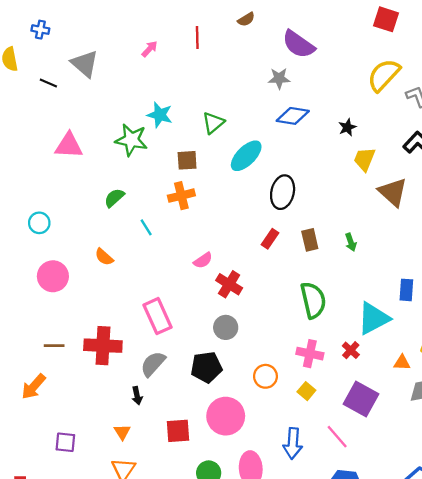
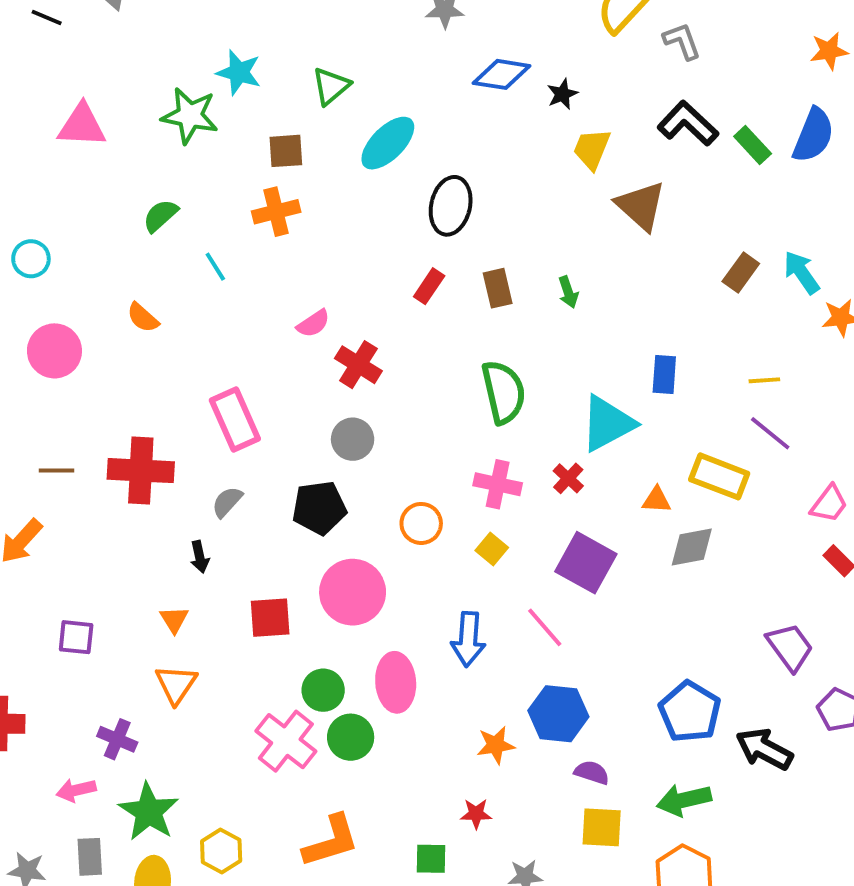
blue diamond: (293, 116) -> (502, 74), moved
gray semicircle: (153, 364) -> (227, 502), size x0.7

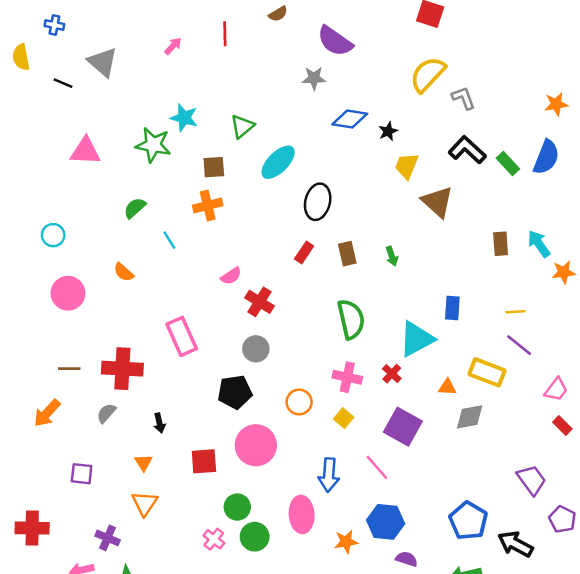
brown rectangle: (741, 272) -> (501, 244), turned -40
gray semicircle: (227, 502) -> (106, 413), moved
pink ellipse: (396, 682) -> (302, 514), moved
pink cross: (286, 741) -> (214, 539), size x0.6

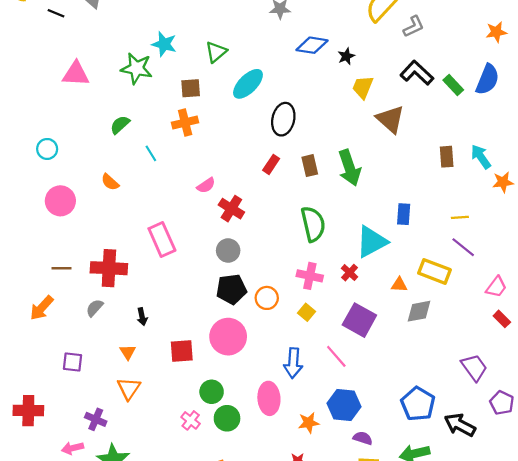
gray L-shape: (463, 98) -> (414, 26), turned 85
green arrow: (392, 256) -> (350, 168), size x2.0
black pentagon: (235, 392) -> (231, 289), moved

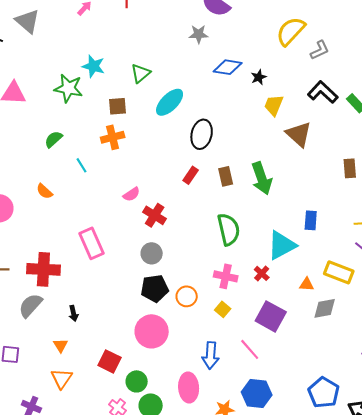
gray semicircle: (95, 308) -> (30, 305), size x1.5
red square: (182, 351) -> (110, 361), moved, turned 30

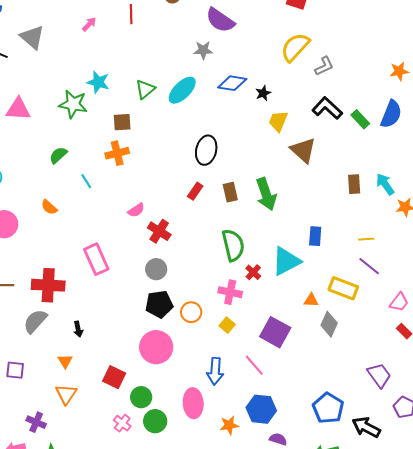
cyan ellipse: (170, 102) -> (182, 90), moved
red cross: (262, 273) -> (253, 272), moved
gray diamond: (325, 308) -> (329, 324), turned -55

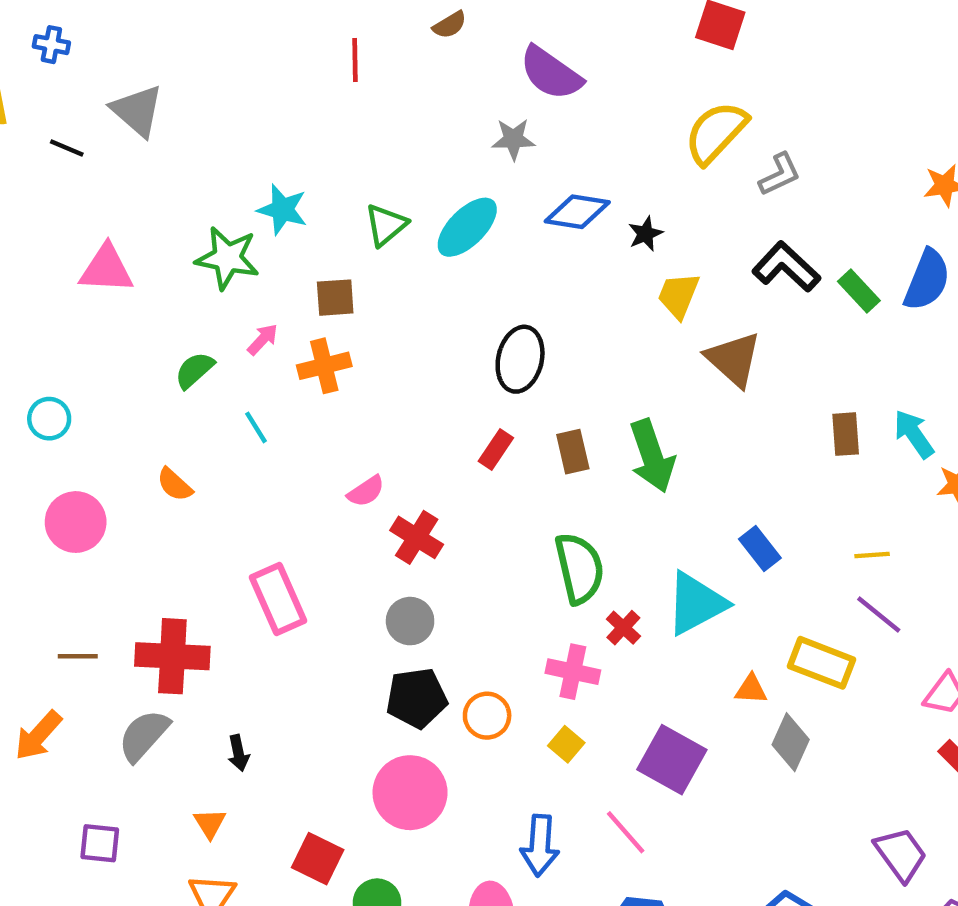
pink arrow: (89, 24) -> (263, 339), moved
blue rectangle: (315, 236) -> (760, 548), turned -42

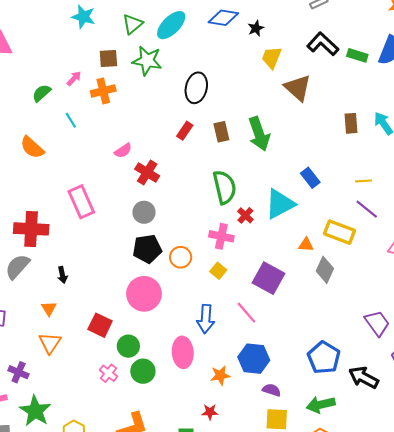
green star: (227, 258) -> (147, 61), moved
green rectangle: (859, 291) -> (357, 55), turned -30
orange semicircle: (175, 485) -> (32, 147), size x1.4

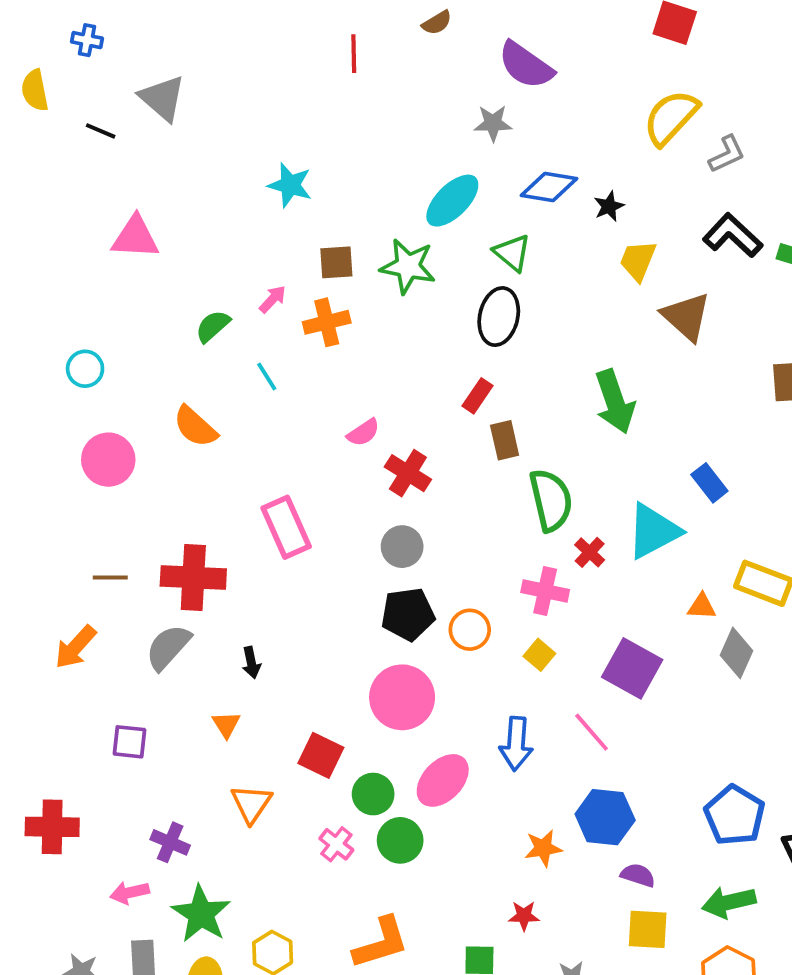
green triangle: (132, 24) -> (512, 253), moved, turned -40
brown rectangle: (221, 132) -> (505, 440), moved
orange triangle: (50, 343) -> (251, 804), moved
pink ellipse: (183, 352) -> (443, 780), moved, turned 48

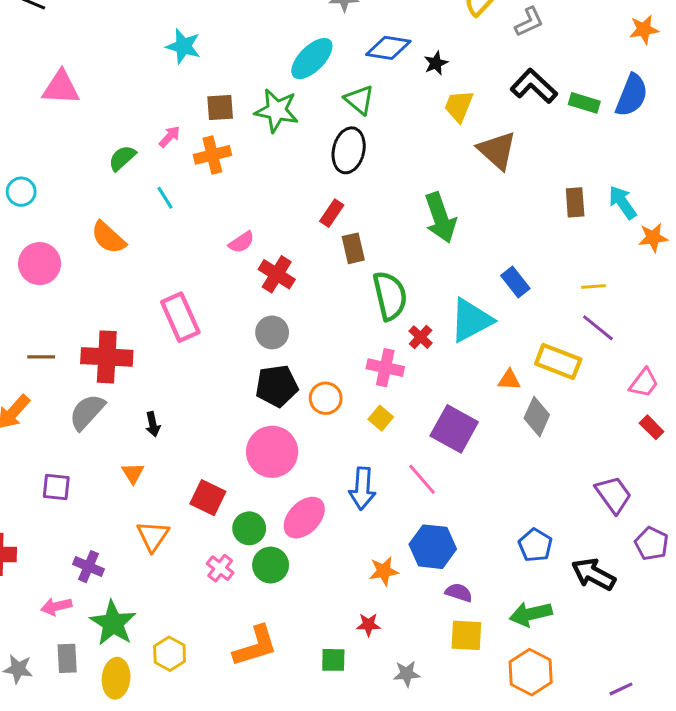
blue pentagon: (735, 815) -> (535, 545), size x0.7

